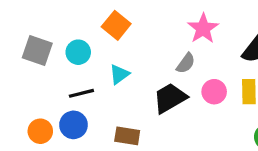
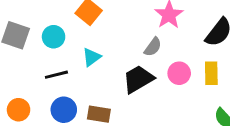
blue circle: (73, 125) -> (64, 110), moved

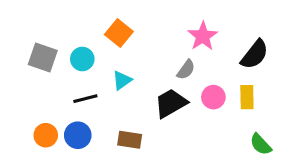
blue circle: (64, 110) -> (78, 135), moved

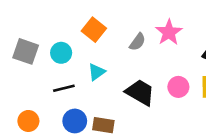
gray semicircle: (186, 70) -> (137, 42), moved
black trapezoid: (171, 103) -> (140, 92), turned 60
blue circle: (78, 135) -> (75, 121), moved

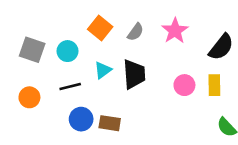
gray semicircle: (137, 42) -> (135, 32), moved
black trapezoid: (140, 92) -> (134, 74), moved, turned 56
orange circle: (28, 121) -> (29, 97), moved

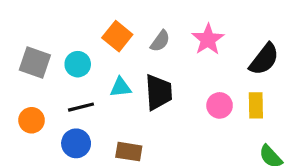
cyan triangle: (103, 70) -> (121, 87), turned 30
blue circle: (81, 119) -> (76, 143), moved

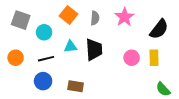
gray semicircle: (160, 41) -> (95, 18), turned -32
gray square: (35, 63) -> (21, 20), moved
orange circle: (32, 120) -> (16, 58), moved

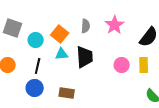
orange square: (68, 15) -> (60, 34), moved
black line: (46, 59) -> (38, 66), turned -63

